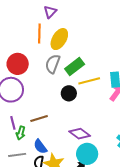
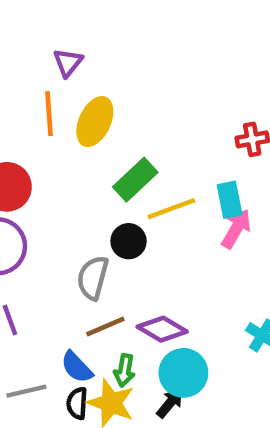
gray semicircle: (53, 64) -> (93, 278), moved
brown line: (39, 119) -> (105, 327), moved
green arrow: (21, 133) -> (124, 370), moved

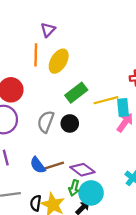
yellow line: (171, 209) -> (106, 100), moved
gray semicircle: (93, 278) -> (46, 122), moved
blue semicircle: (77, 367) -> (38, 165), moved
green arrow: (124, 370) -> (74, 188), moved

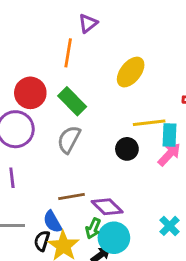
yellow ellipse: (59, 61) -> (131, 72), moved
green rectangle: (76, 93) -> (72, 101), moved, turned 75
black circle: (70, 123) -> (127, 149), moved
blue semicircle: (38, 165) -> (52, 222), moved

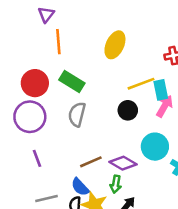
purple triangle: (88, 23) -> (46, 14), moved
cyan circle: (114, 238) -> (155, 147), moved

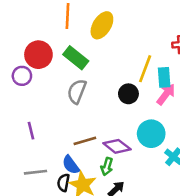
yellow ellipse: (115, 45) -> (102, 25), moved
yellow line: (141, 84) -> (145, 69), turned -56
purple circle: (30, 117) -> (22, 76), moved, size x0.6

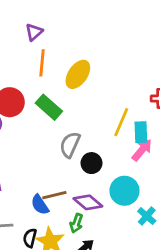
gray semicircle: (77, 91) -> (70, 145), moved
black circle: (128, 94) -> (91, 163), moved
blue semicircle: (71, 165) -> (40, 205), moved

